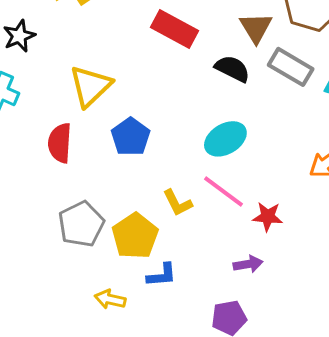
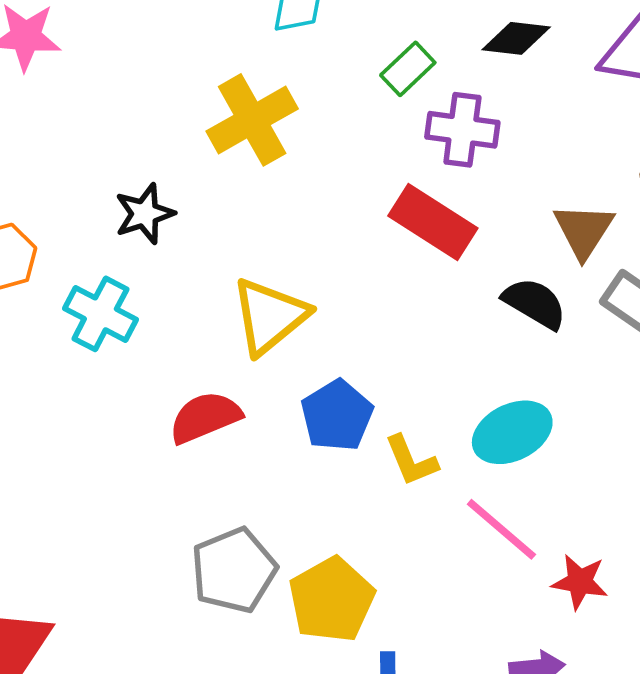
red semicircle: (60, 143) -> (205, 417), turned 60
yellow L-shape: (177, 203) -> (411, 461), moved

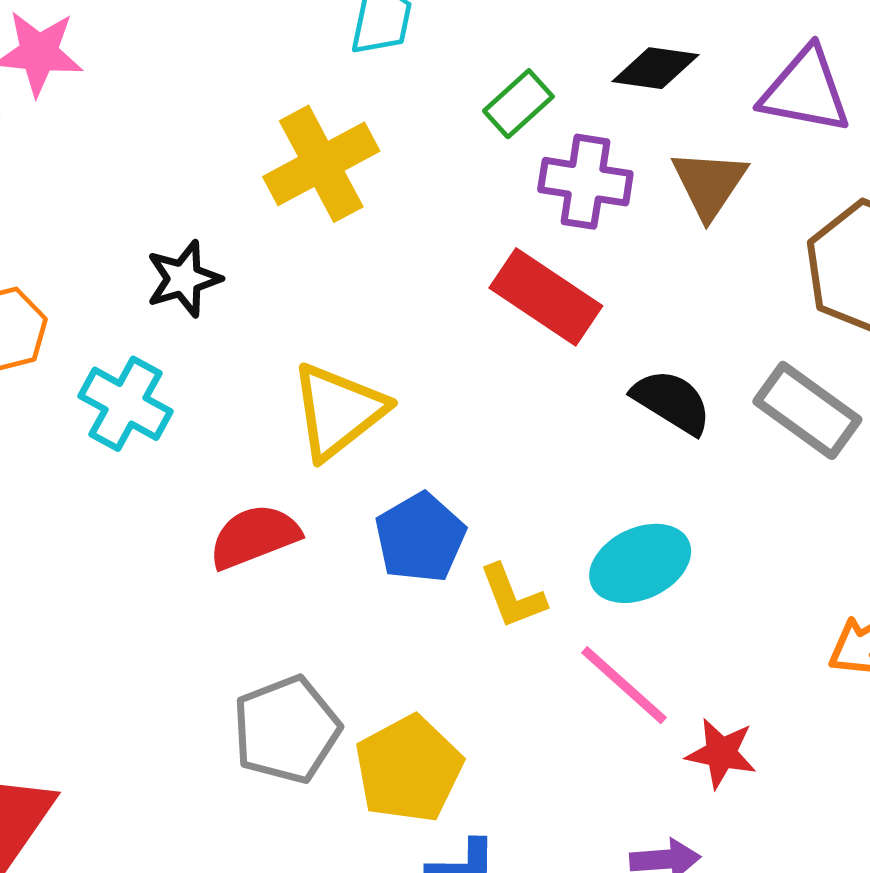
brown triangle: (584, 231) -> (709, 184), moved

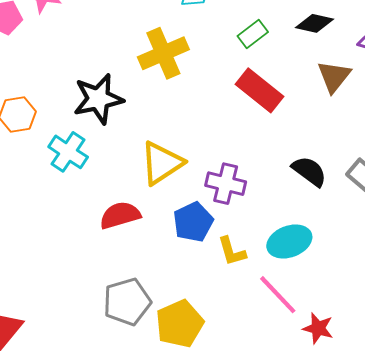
purple cross: (585, 182) -> (226, 184), moved
black star: (184, 279) -> (98, 99), size x1.5
red rectangle: (546, 297) -> (259, 90), moved

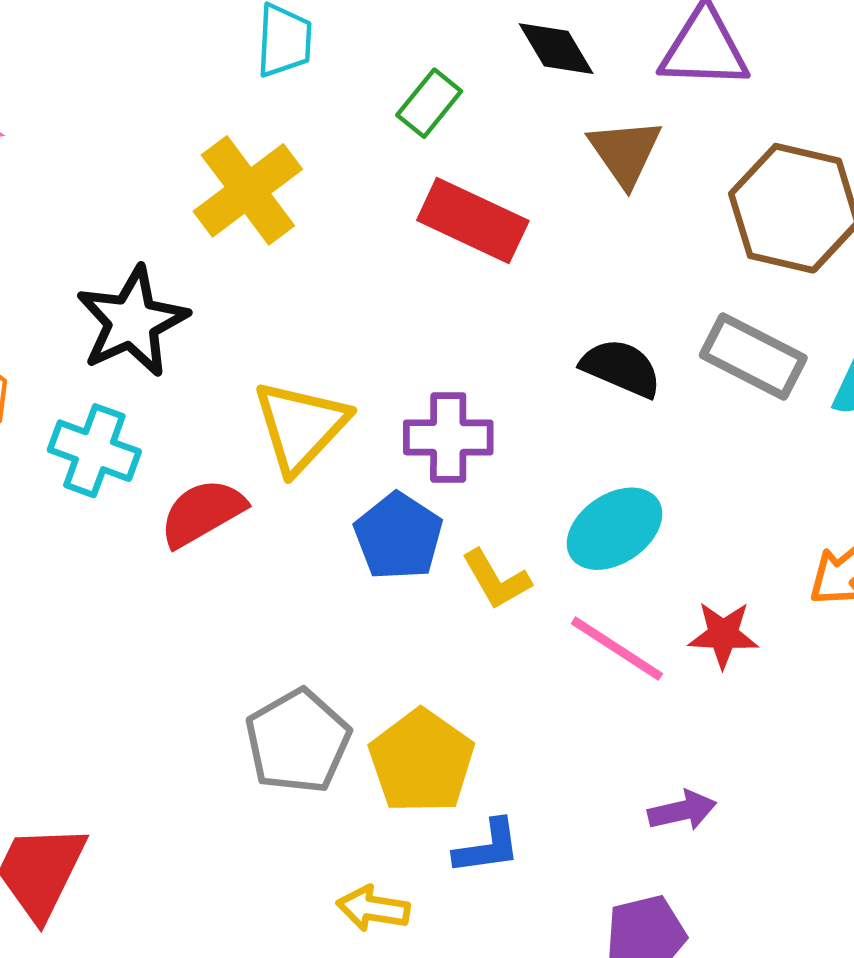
black diamond: (314, 23) -> (556, 49), turned 60
red semicircle: (120, 215) -> (202, 513), moved
red star: (318, 328) -> (723, 635), moved

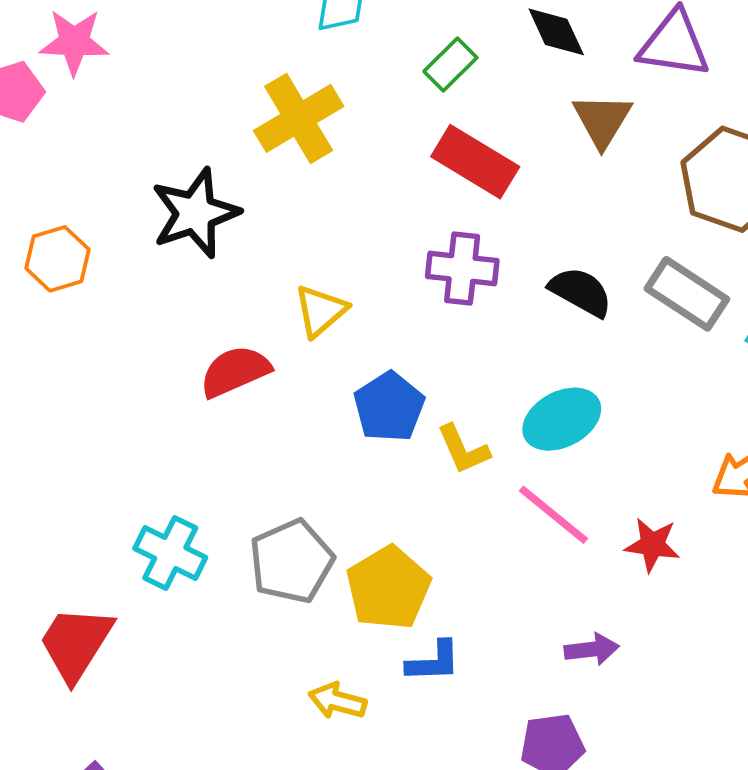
yellow triangle: (301, 426) -> (321, 311), size x0.7
purple cross: (448, 437) -> (462, 268), moved
cyan cross: (94, 451) -> (170, 553), moved
red star: (723, 635) -> (652, 545), moved

